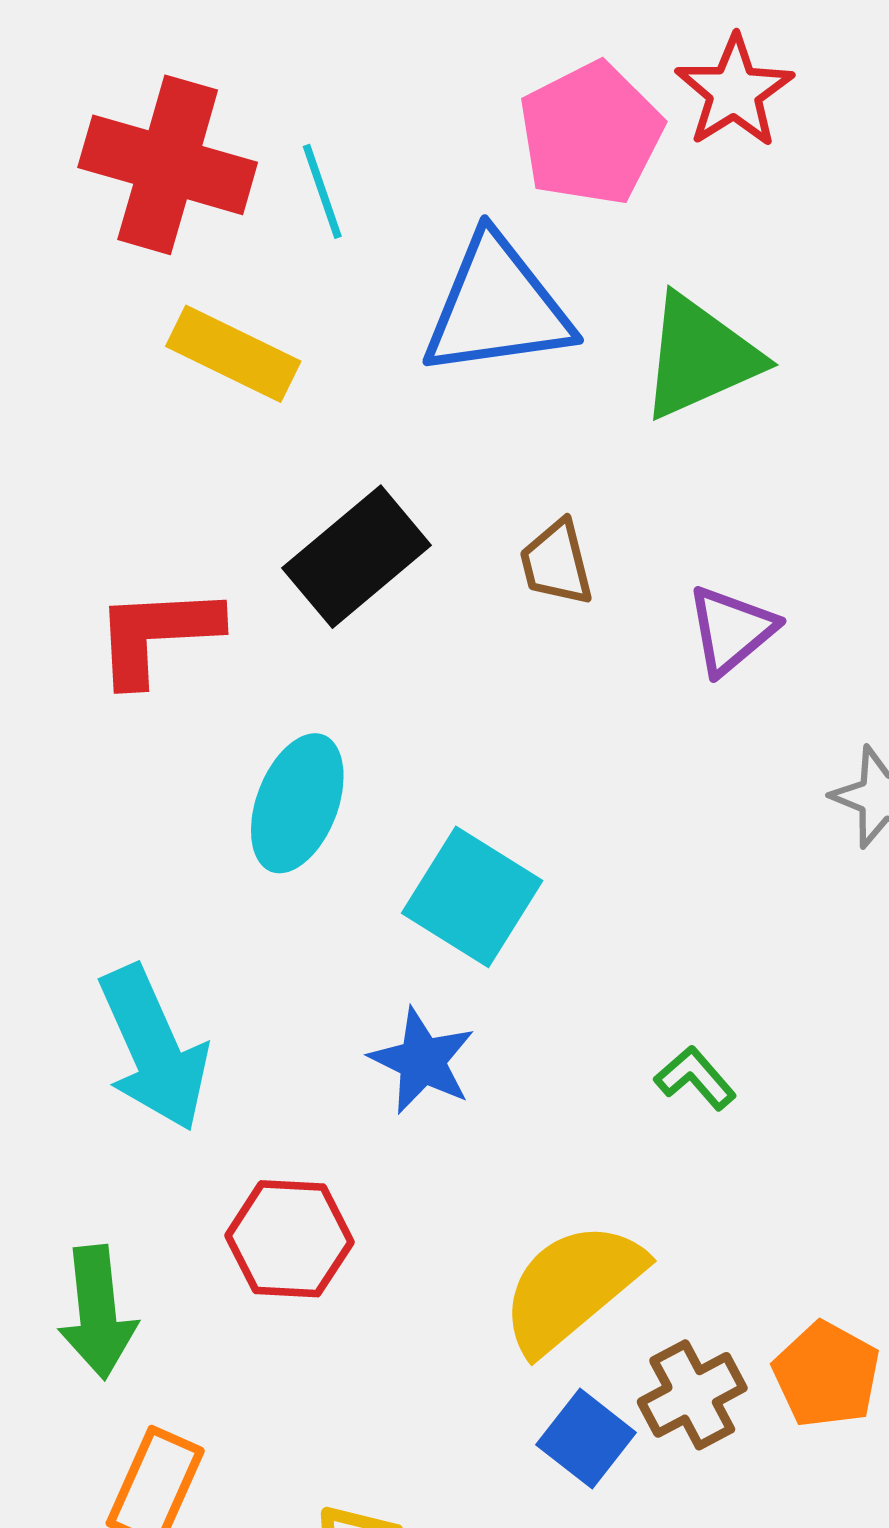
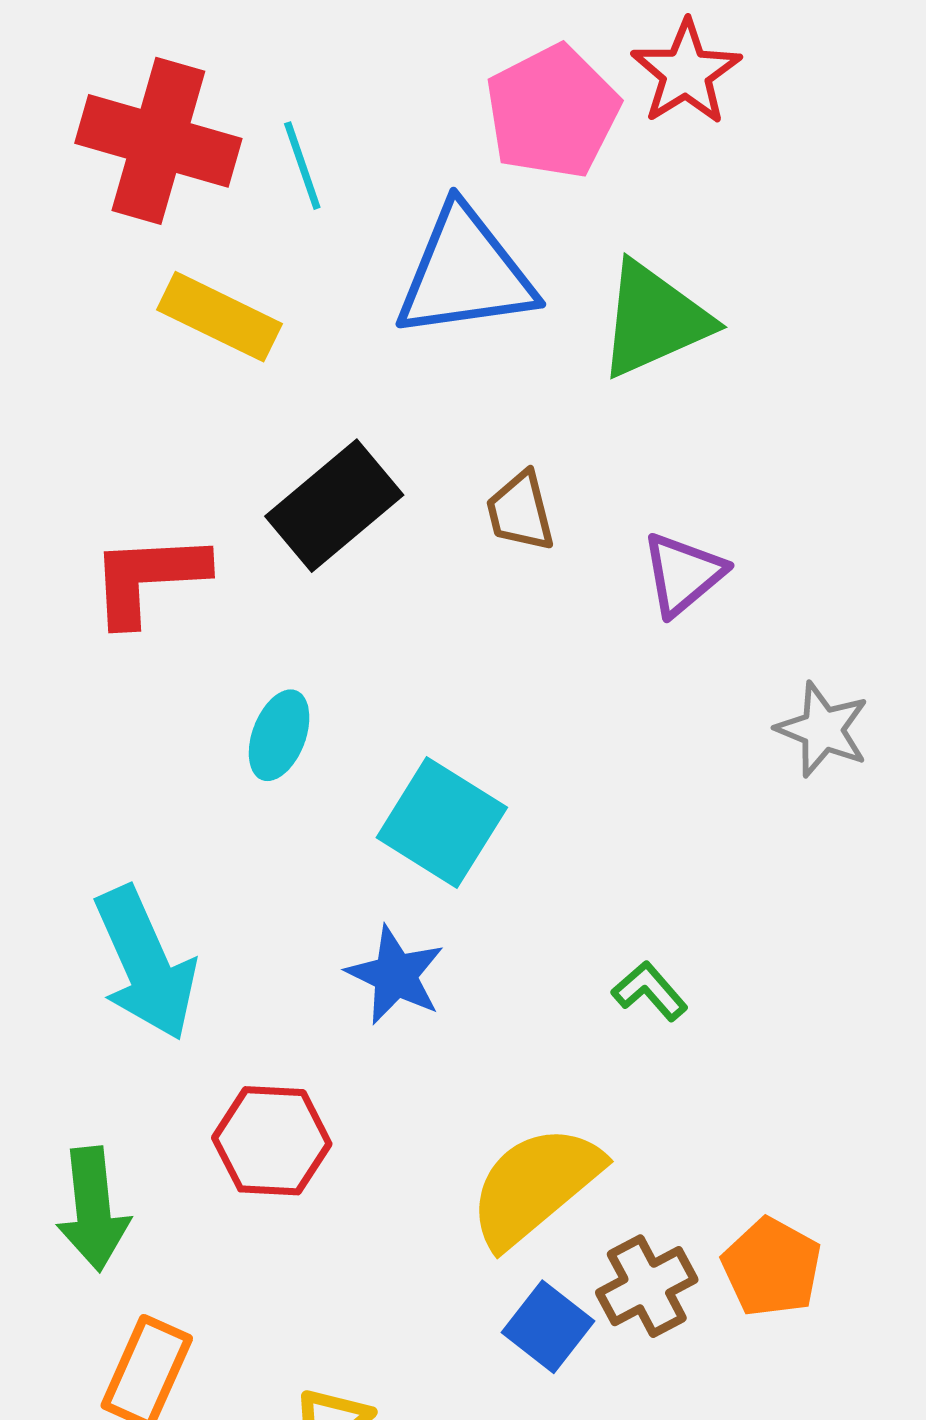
cyan ellipse: (297, 803) -> (279, 735), size x0.7

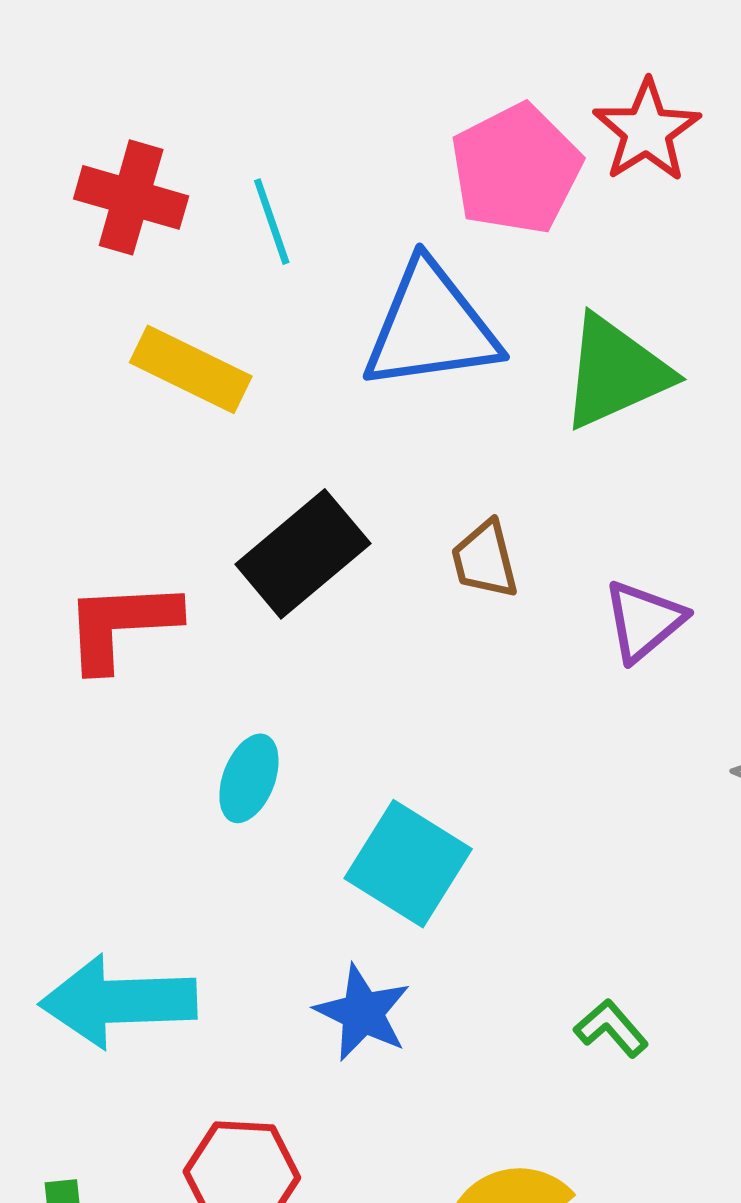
red cross: (158, 141) -> (131, 197), size x0.7
cyan arrow: (145, 963) -> (118, 1001), turned 112

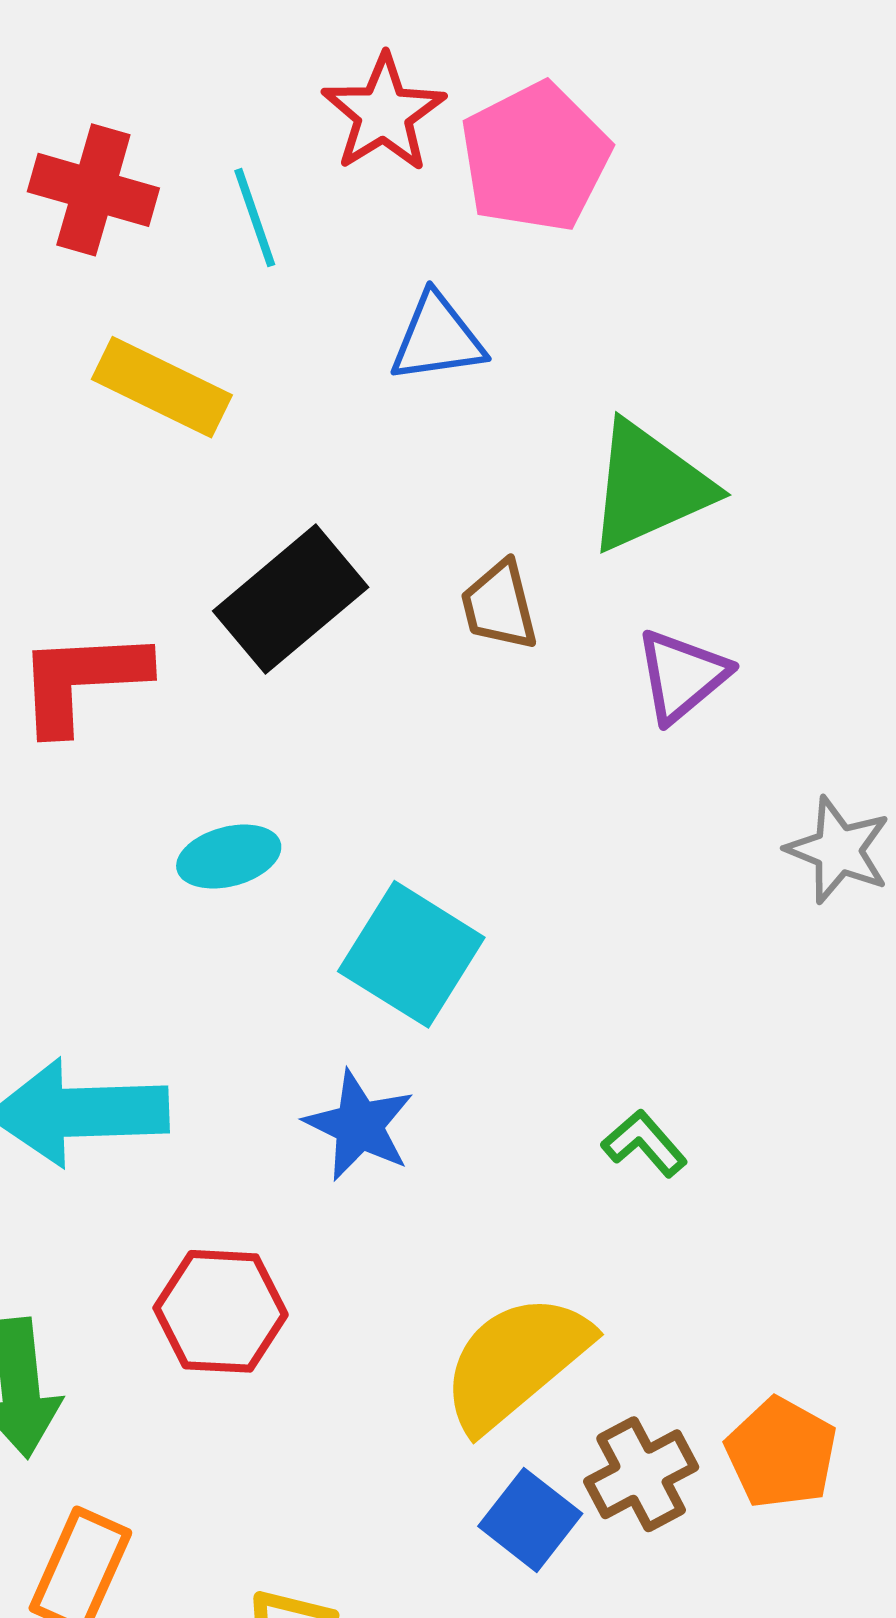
red star: (647, 131) -> (384, 113), moved
blue triangle: (431, 327) -> (437, 338), size x0.6
green triangle: (615, 372) -> (649, 487), moved
cyan ellipse: (249, 778) -> (229, 857), turned 54

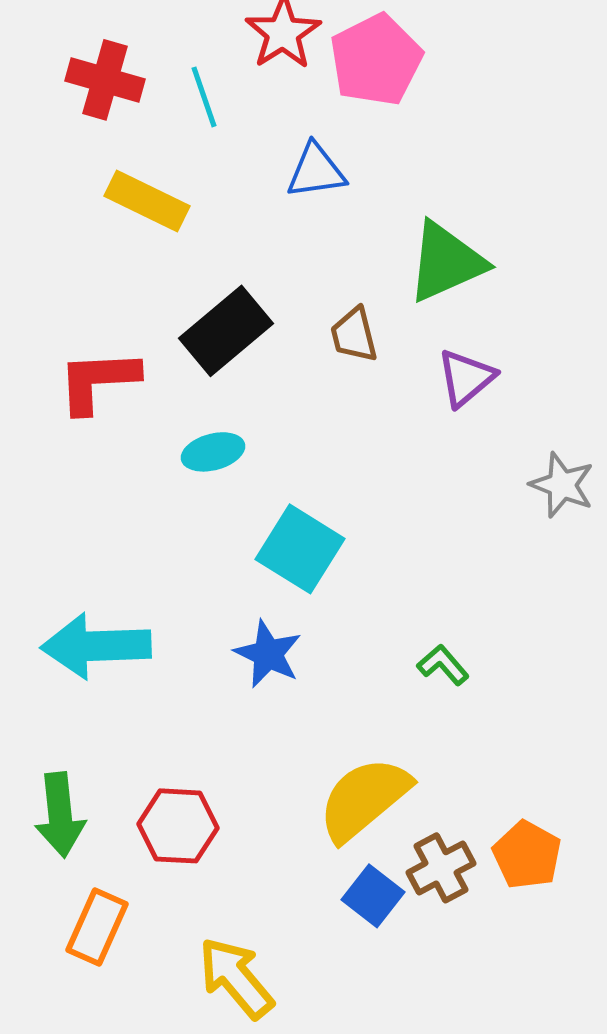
cyan ellipse: (229, 857) -> (213, 452), moved
red hexagon: (221, 1311) -> (178, 826), moved

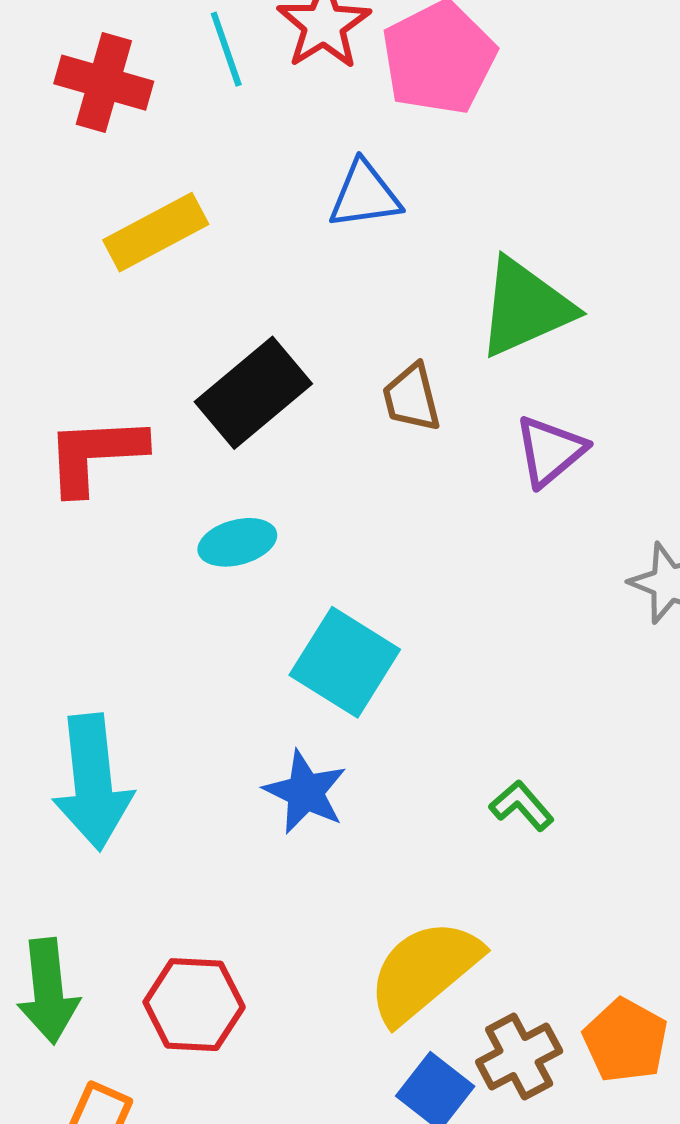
cyan line: (204, 97) -> (226, 49), moved
yellow rectangle: (147, 201) -> (156, 232), turned -54
cyan arrow: (96, 646) -> (93, 782), turned -94

